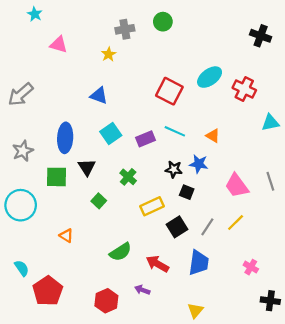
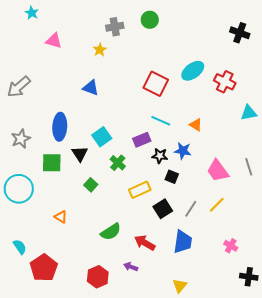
cyan square: (111, 134) -> (102, 137), moved
purple rectangle: (145, 139) -> (142, 140), moved

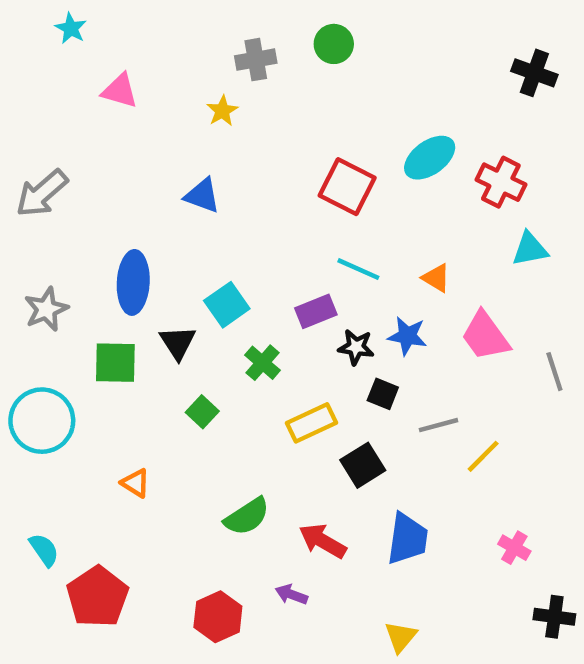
cyan triangle: (249, 113) -> (530, 249), moved
pink trapezoid: (218, 171) -> (485, 336), moved
gray line: (191, 209) -> (439, 425), moved, turned 42

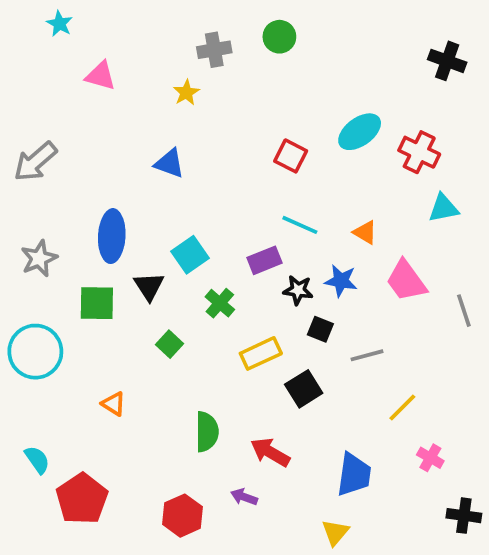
red square: (347, 187) -> (291, 156), size x0.7
yellow line: (483, 456) -> (402, 407), moved
green semicircle: (247, 516) -> (207, 432), turned -57
blue trapezoid: (407, 539) -> (354, 475), moved

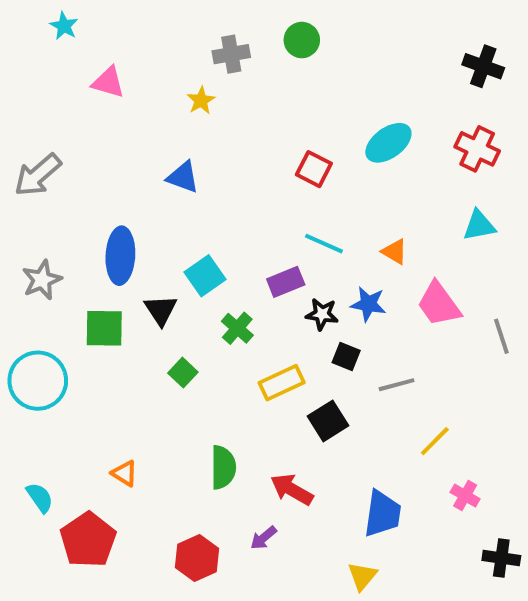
red cross: (419, 152) -> (477, 149), moved
orange triangle: (114, 404) -> (124, 473), moved
purple arrow: (244, 497) -> (263, 538), turned -60

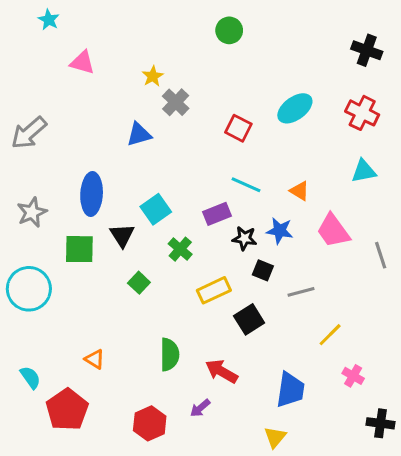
gray cross: (231, 54) -> (176, 102), moved, turned -36
blue triangle: (183, 177) -> (139, 134), turned -36

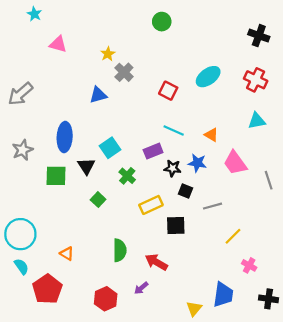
cyan circle: (29, 289) -> (20, 234), moved
black square: (249, 319) -> (176, 225), turned 30
blue trapezoid: (290, 390) -> (223, 295), moved

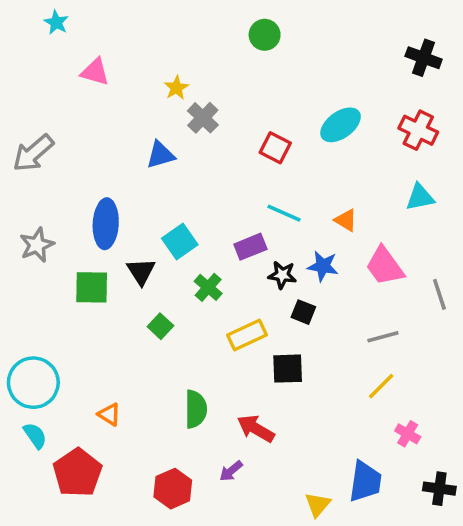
gray line: (212, 206) -> (383, 337), moved

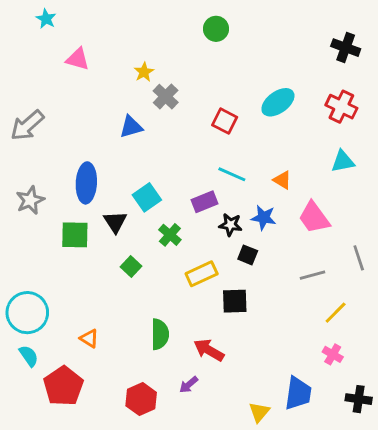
gray line: (439, 294) -> (359, 258), moved
yellow line: (381, 386) -> (336, 313), moved

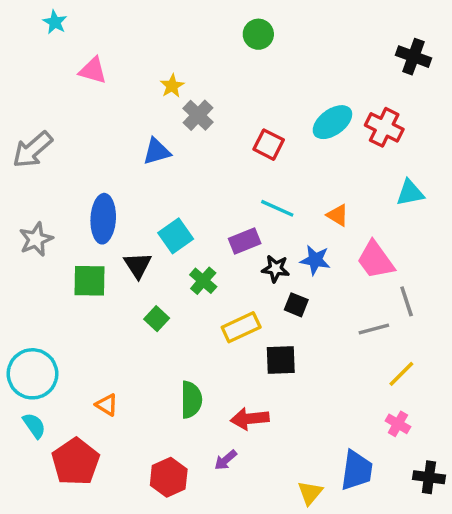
red cross: (341, 107) -> (384, 127), moved
gray line: (359, 258) -> (407, 301), moved
red arrow: (209, 350) -> (250, 419), turned -36

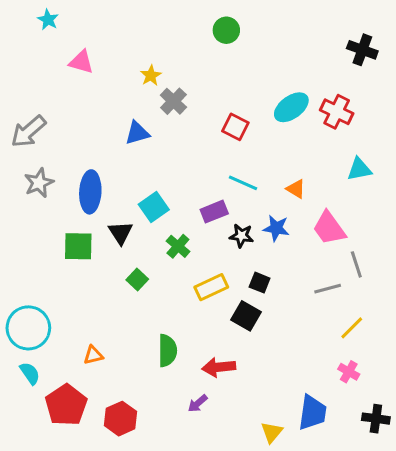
gray star: (36, 239) -> (39, 183), moved
black square: (296, 305) -> (260, 283), moved
black square: (281, 360) -> (246, 316), turned 32
orange triangle: (107, 405) -> (93, 355), turned -45
red hexagon: (169, 477) -> (121, 419), moved

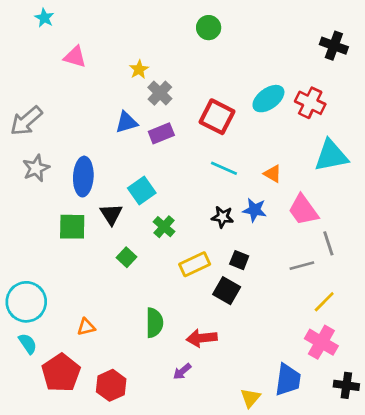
red square: (235, 127) -> (217, 117), size x1.4
cyan triangle: (359, 169) -> (331, 156), size x1.5
purple rectangle: (214, 212) -> (161, 133), moved
pink cross: (349, 372) -> (321, 342), size x1.6

